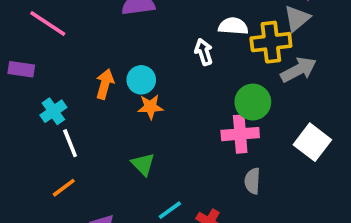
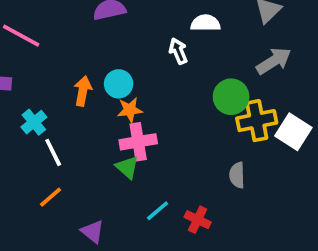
yellow cross: (271, 42) -> (257, 121), moved
pink cross: (240, 134) -> (138, 142), moved

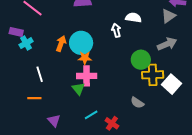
cyan circle: (119, 84) -> (81, 43), size x1.5
cyan cross: (34, 122) -> (26, 43), moved
gray semicircle: (237, 175) -> (137, 103), turned -64
orange line: (51, 197) -> (34, 98), turned 32

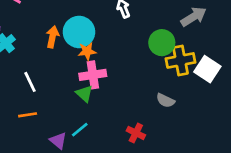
cyan line: (91, 115) -> (80, 130), moved

